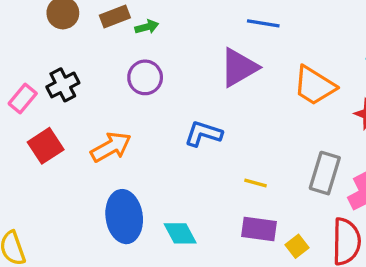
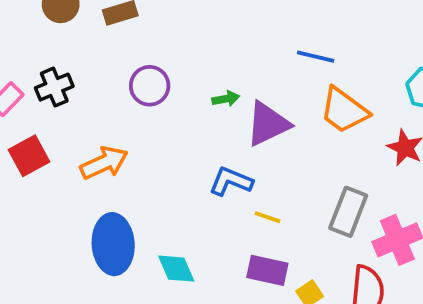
blue line: (263, 23) -> (316, 57), moved
green arrow: (147, 27) -> (226, 99), moved
purple triangle: (239, 67) -> (268, 124), moved
blue L-shape: (203, 134) -> (231, 181), moved

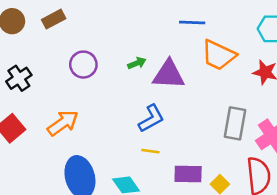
purple triangle: (268, 124) -> (169, 75), turned 40
blue L-shape: (231, 181) -> (151, 118), turned 140
yellow line: (267, 217) -> (150, 151), moved

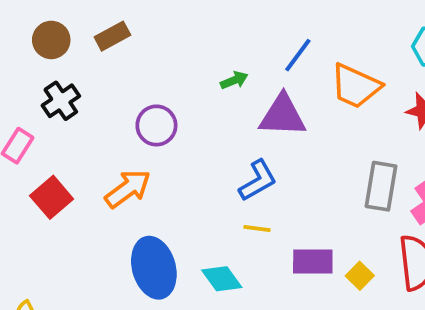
blue line: (192, 22) -> (298, 55), moved, turned -55
green arrow: (137, 63) -> (234, 80), moved
purple circle: (83, 65) -> (156, 125), moved
black cross: (19, 78) -> (61, 101), moved

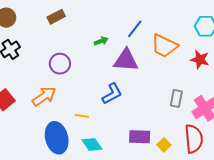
brown rectangle: (112, 36) -> (56, 17), moved
gray rectangle: (381, 186) -> (176, 98), size x0.7
yellow line: (257, 229) -> (82, 116), moved

